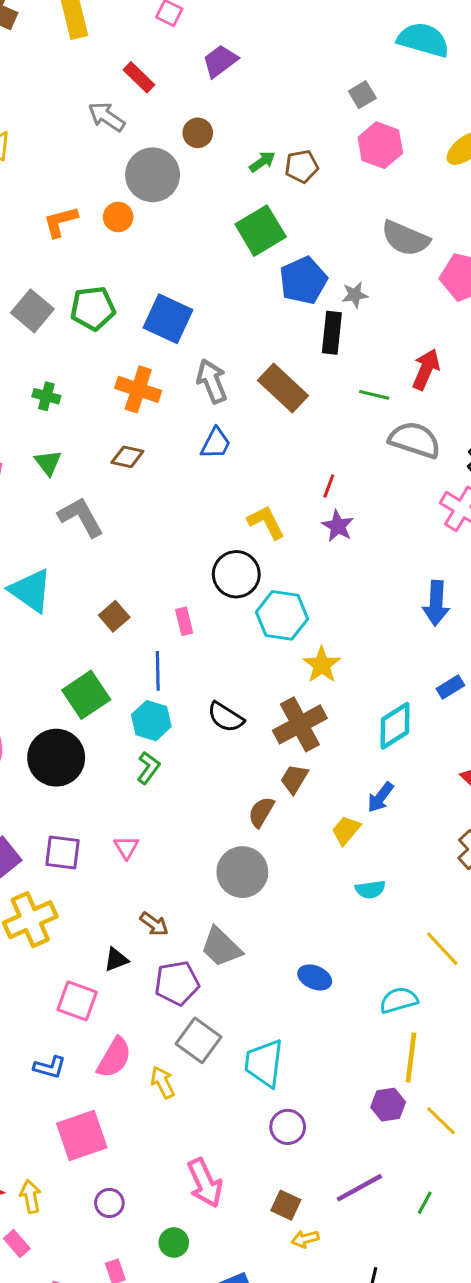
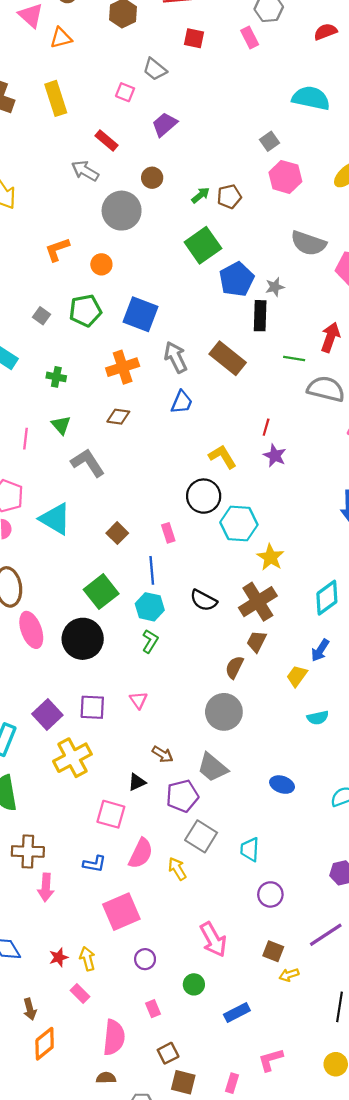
orange circle: (118, 217) -> (101, 264), moved
gray square: (32, 311) -> (42, 316), size x0.6
orange cross: (138, 389) -> (123, 367), turned -32
cyan trapezoid: (264, 1063) -> (250, 849), size x0.7

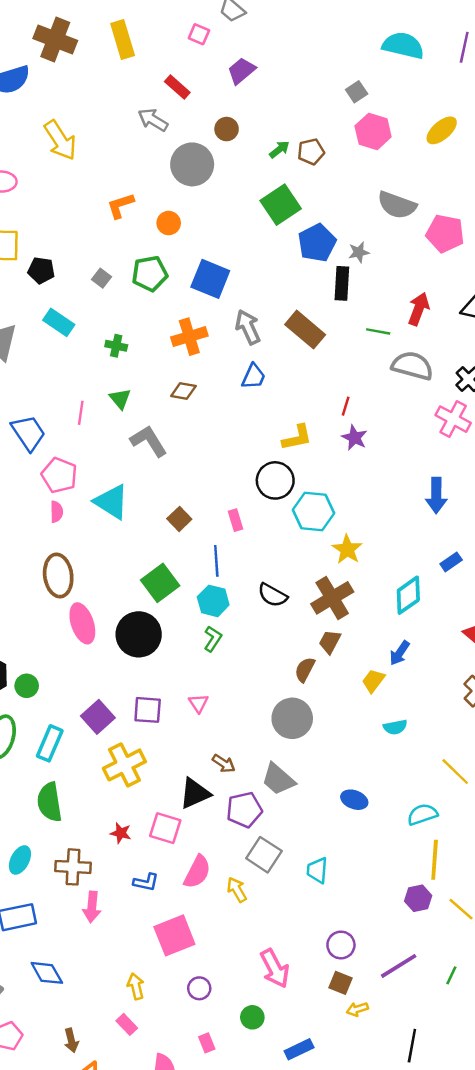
yellow L-shape: (223, 457) -> (297, 438), turned 108
black triangle: (137, 782) -> (195, 793), size x1.6
purple circle: (270, 894) -> (341, 945), moved
red star: (59, 957) -> (121, 833), moved, turned 30

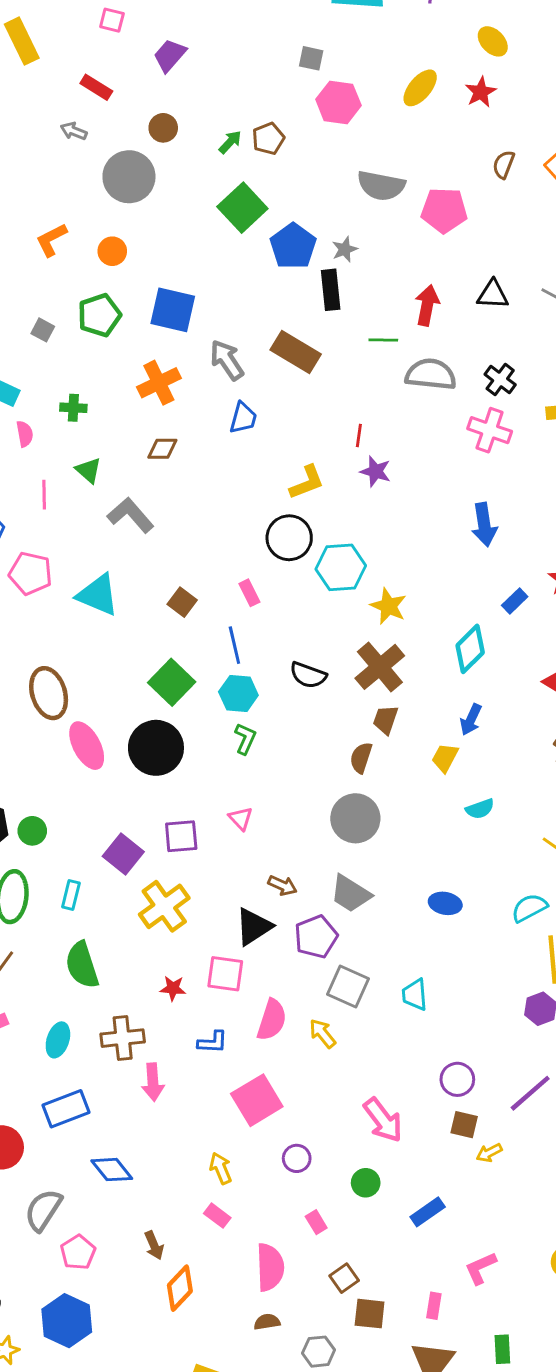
gray square: (357, 92) -> (311, 58), turned -35
gray arrow: (153, 120) -> (74, 131), size x0.7
pink semicircle: (57, 512) -> (25, 434), moved
cyan rectangle: (50, 743) -> (71, 895), size x0.7

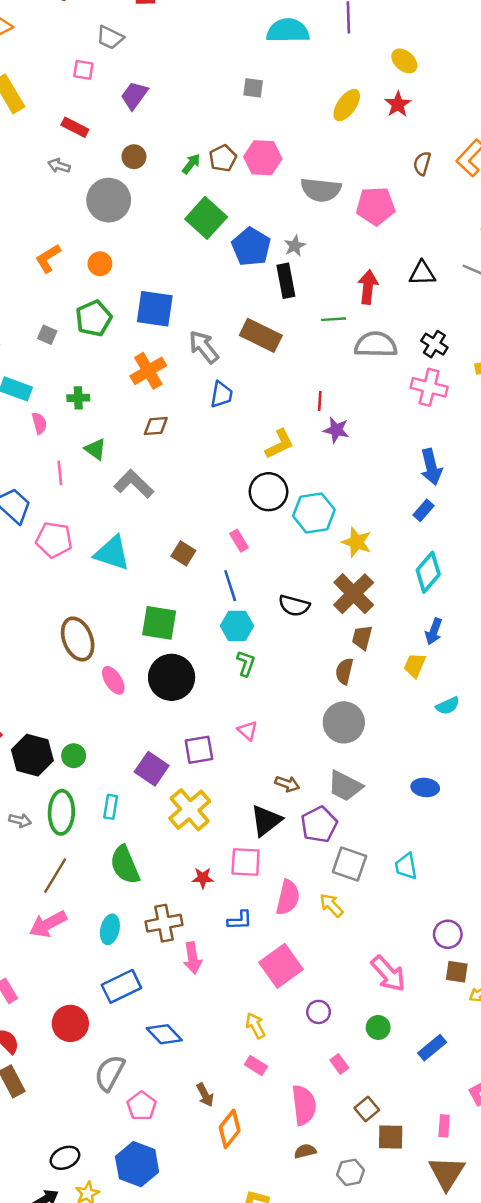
pink hexagon: (338, 102) -> (263, 158), moved
blue rectangle: (515, 601) -> (423, 510), moved
green square: (172, 682) -> (159, 623), moved, turned -30
pink ellipse: (87, 746) -> (113, 680), size x0.7

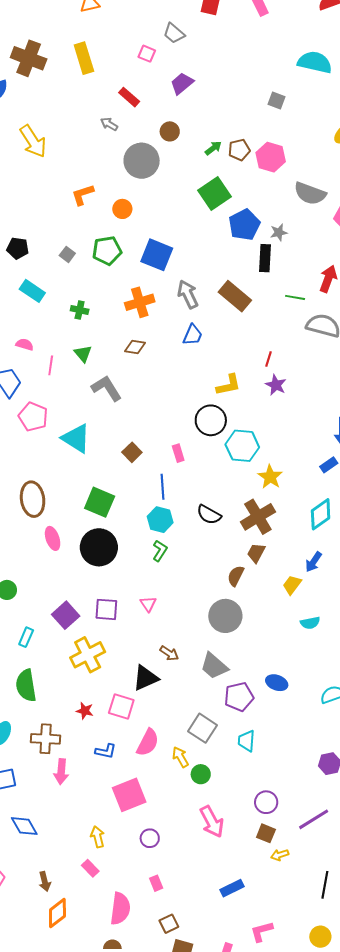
pink semicircle: (39, 423) -> (25, 344), moved, turned -72
purple pentagon: (319, 824) -> (239, 697), moved
green circle: (378, 1027) -> (201, 774), moved

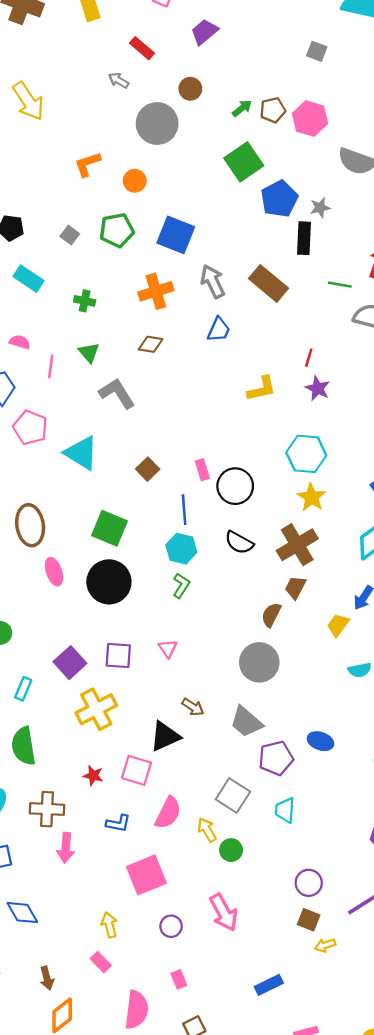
black circle: (211, 420) -> (235, 486), moved
cyan hexagon: (242, 446) -> (306, 454), moved
pink arrow: (212, 822) -> (224, 912), moved

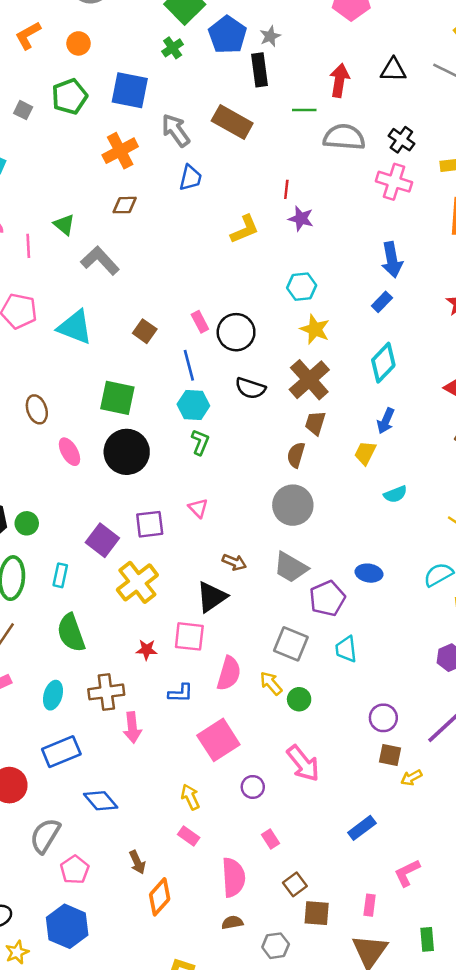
green cross: (85, 301) -> (173, 48), moved, turned -36
cyan hexagon: (306, 454) -> (302, 287), size x0.7
brown ellipse: (30, 525) -> (37, 409), size x0.7

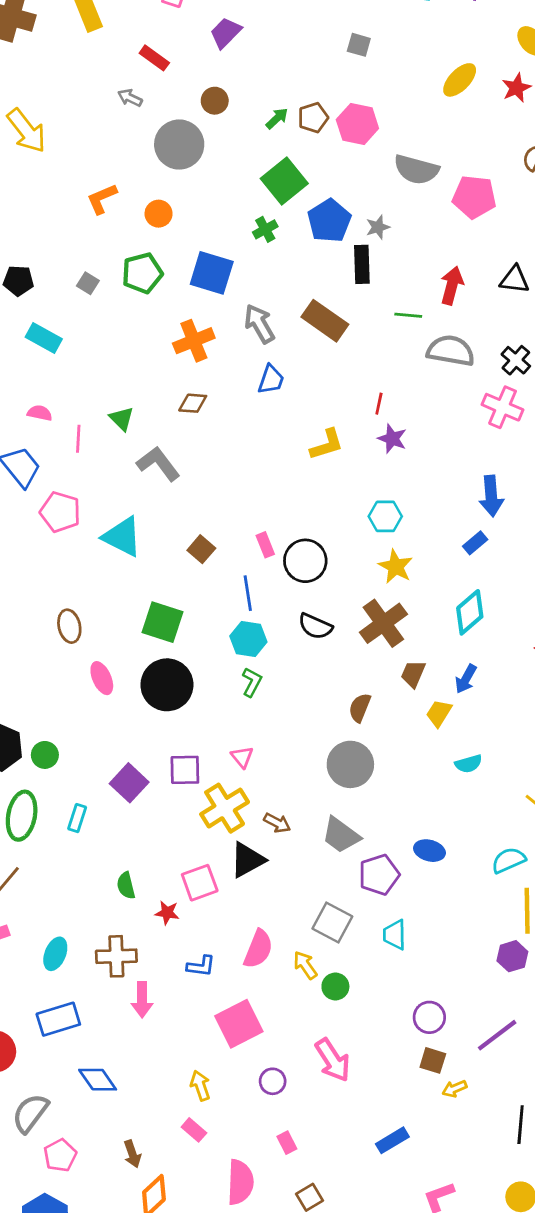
brown trapezoid: (315, 423) -> (413, 674), moved
yellow cross: (137, 582) -> (225, 808), moved
green semicircle: (71, 633) -> (126, 886), moved, size x0.6
pink square: (189, 636) -> (200, 883), moved, turned -32

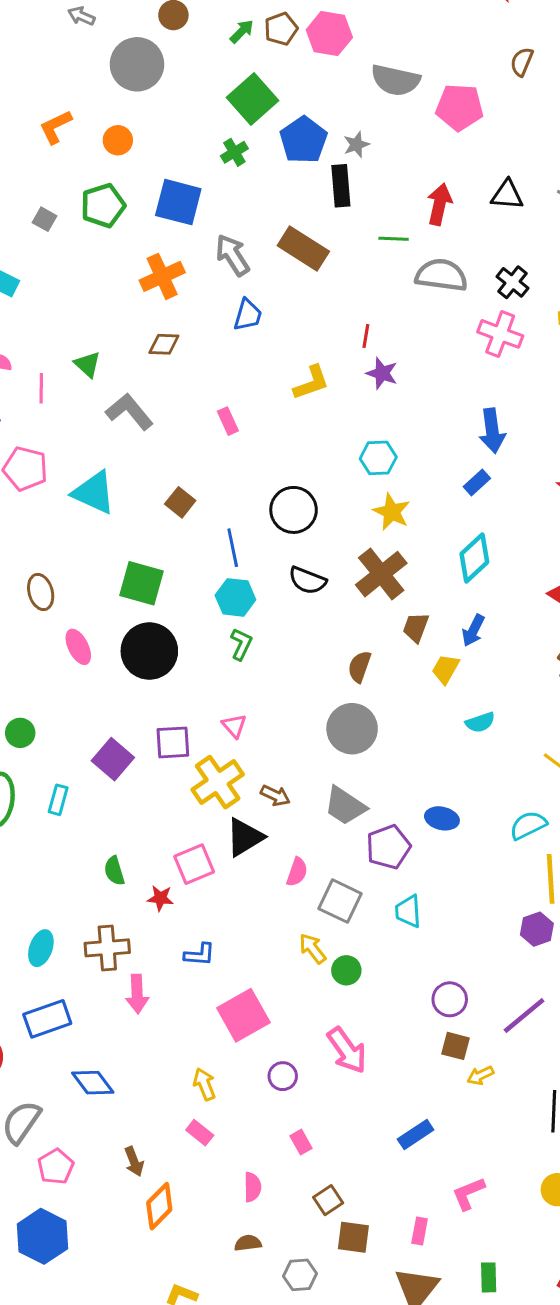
pink rectangle: (265, 545) -> (228, 421), moved
pink semicircle: (258, 949) -> (297, 872), moved, size x0.7
pink semicircle: (240, 1182) -> (252, 1187), size x0.6

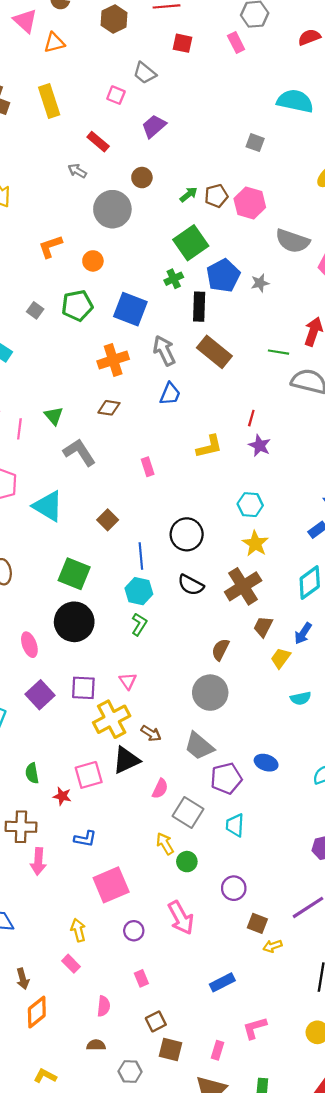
black rectangle: (341, 186) -> (199, 307), moved
pink ellipse: (78, 647) -> (29, 645), moved
purple circle: (450, 999) -> (234, 888), moved

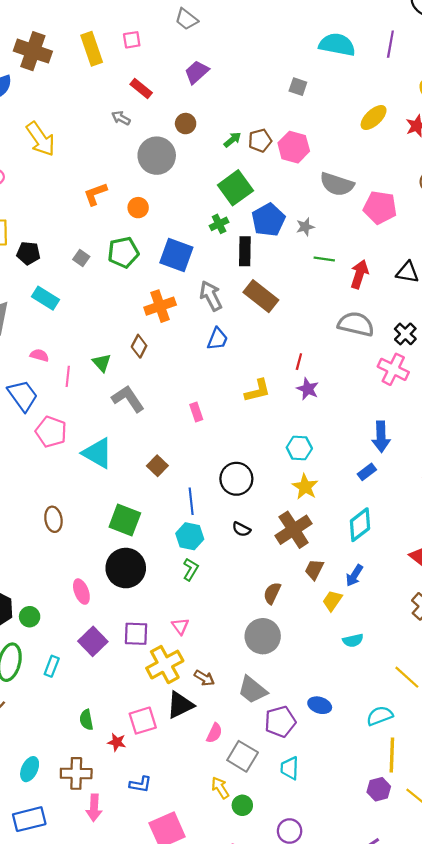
pink square: (116, 95) -> (132, 40), moved, turned -30
green line: (279, 352) -> (324, 259), moved
brown diamond: (109, 408) -> (139, 346), moved, turned -70
black semicircle: (191, 585) -> (241, 529), size x0.7

